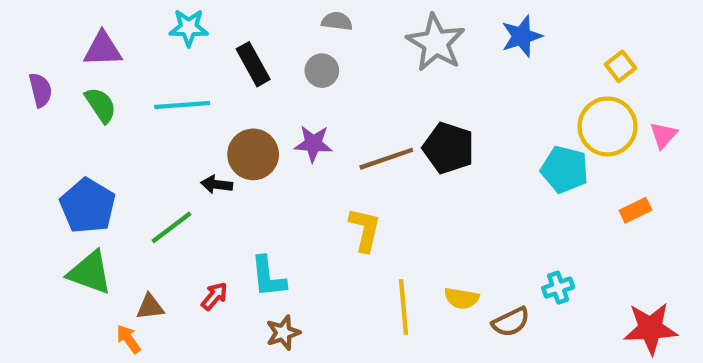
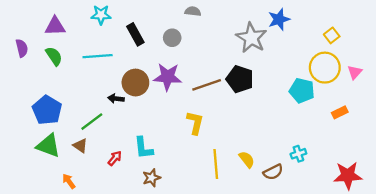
gray semicircle: (337, 21) -> (193, 11), moved
gray star: (436, 43) -> (251, 38), moved
purple star: (313, 144) -> (168, 77), size x1.4
yellow semicircle: (461, 298) -> (247, 159), turned -138
brown triangle: (150, 307) -> (80, 146), moved, turned 42

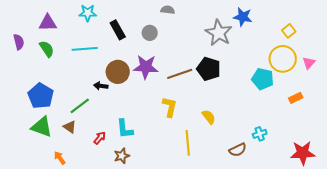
blue star: (279, 19) -> (243, 17), turned 30
yellow semicircle: (247, 159) -> (209, 117), moved
brown star: (151, 178) -> (122, 156), moved

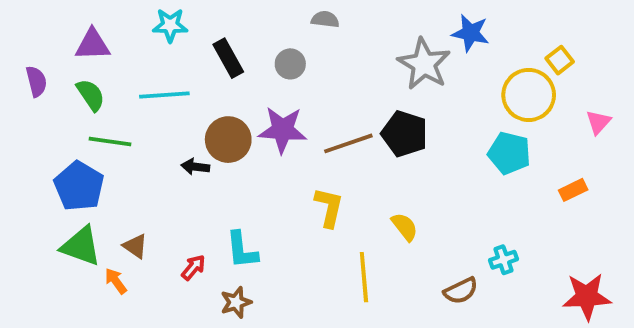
yellow circle: (283, 59) -> (529, 95), moved
green line: (80, 106) -> (110, 141), moved, turned 45
orange arrow: (60, 158) -> (116, 281), moved

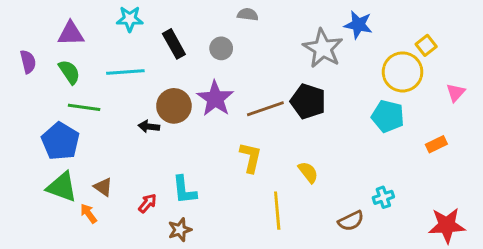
purple star: (283, 130) -> (215, 99), turned 30

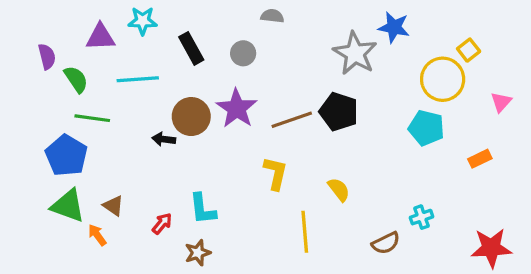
purple triangle: (71, 34) -> (100, 37), moved
purple semicircle: (28, 62) -> (47, 57), moved

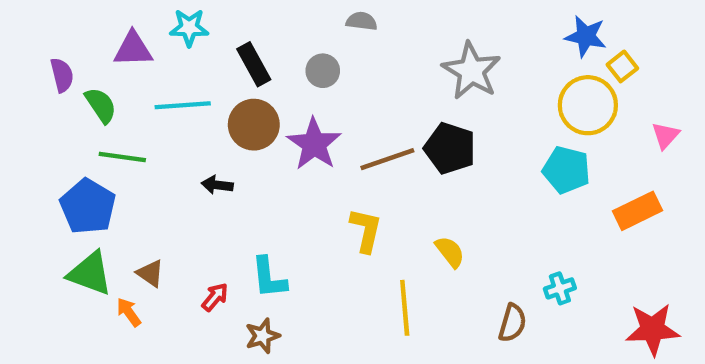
blue star: (394, 27) -> (586, 36), moved
brown circle: (191, 117) -> (254, 125), moved
orange rectangle: (480, 159) -> (637, 211), size x1.5
brown semicircle: (386, 243) -> (512, 323), turned -48

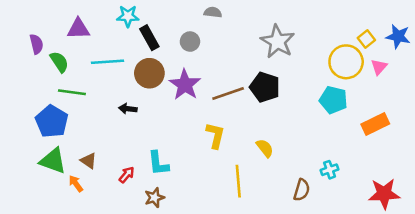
cyan star: (189, 28) -> (128, 16), moved
blue star: (586, 36) -> (398, 36), moved
pink triangle: (665, 135) -> (379, 67), moved

